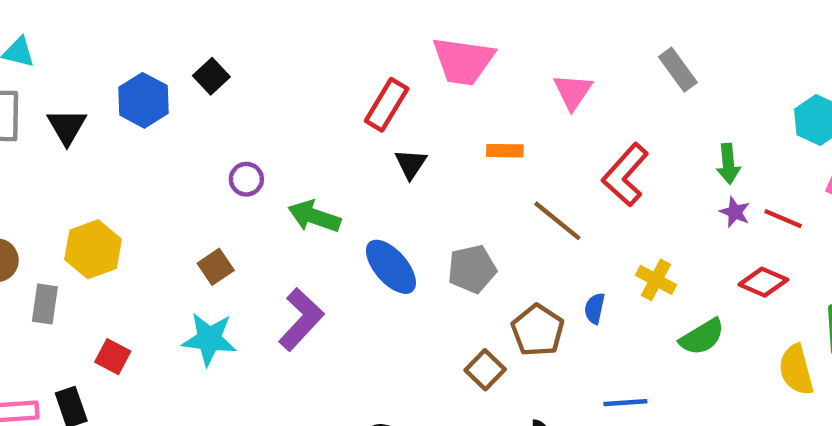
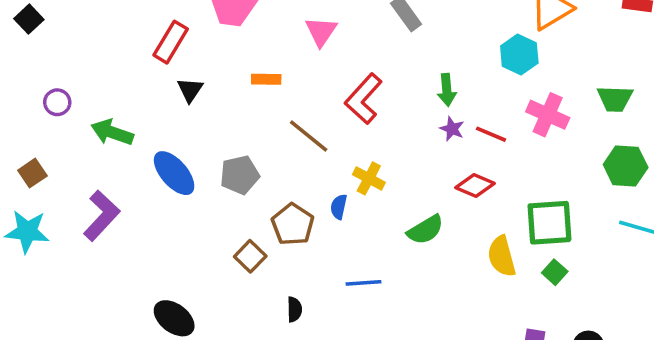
yellow cross: (656, 280) -> (369, 178), moved

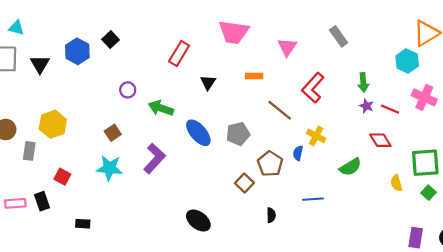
red rectangle: (171, 42) -> (179, 54), moved
red diamond: (475, 185) -> (380, 140), turned 35
yellow semicircle: (502, 256) -> (396, 183), size x0.7

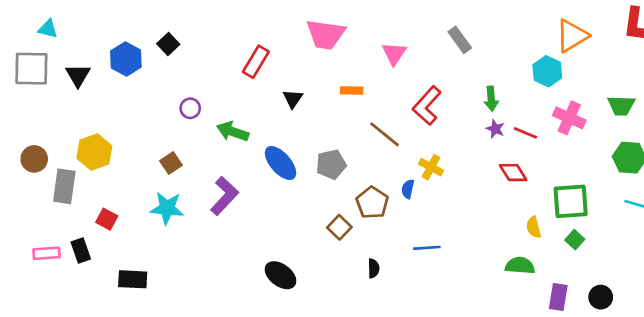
gray rectangle: (29, 151) -> (64, 186), size x1.4
green semicircle: (350, 167) -> (520, 266), moved, turned -145
black rectangle: (83, 224) -> (133, 279), size x1.5

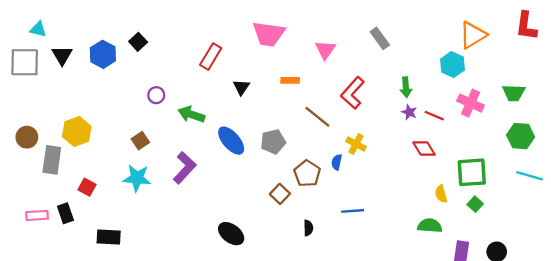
black triangle: (78, 75) -> (62, 55), moved

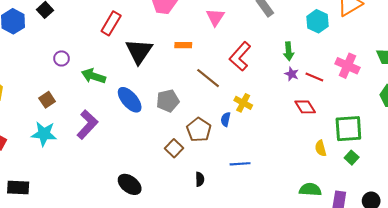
cyan hexagon: (452, 65) -> (317, 21), moved
black triangle: (241, 87) -> (139, 51), size x1.8
green semicircle: (430, 226) -> (310, 190), moved

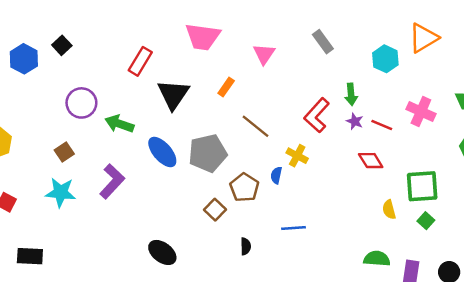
orange rectangle: (183, 45) -> (226, 87), turned -56
red L-shape: (240, 56) -> (317, 115), moved
purple circle: (61, 58) -> (81, 103), size x1.6
gray pentagon: (168, 101) -> (208, 153), size x1.4

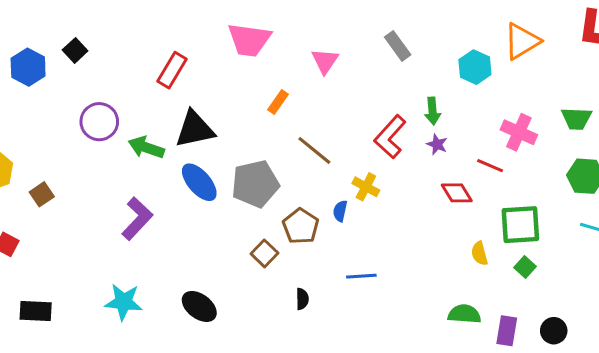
black triangle: (173, 94) -> (195, 129), moved, turned 44
red line: (382, 125) -> (490, 166), moved
brown square: (64, 152) -> (42, 194), moved
cyan star: (61, 192) -> (124, 302), moved

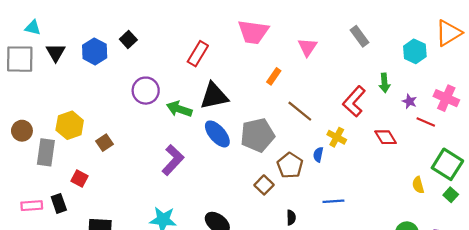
purple star: (437, 144) -> (409, 101), moved
red diamond: (457, 193) -> (386, 137), moved
green square: (520, 225) -> (447, 164), turned 36

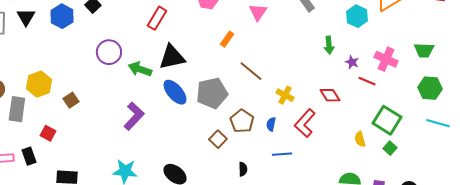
red L-shape: (354, 101) -> (305, 123), moved
blue semicircle: (318, 155) -> (271, 124), moved

